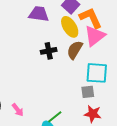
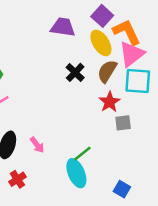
black cross: (49, 51) -> (75, 72), turned -35
cyan square: (97, 73) -> (138, 81), moved
red star: (93, 114) -> (110, 102), moved, turned 30

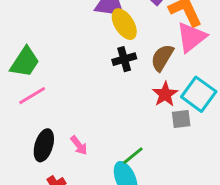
yellow ellipse: (101, 43) -> (124, 24), moved
black cross: (75, 72) -> (124, 59), turned 30
cyan square: (138, 81) -> (199, 94), moved, turned 32

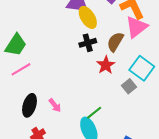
red star: (165, 94) -> (106, 65), moved
gray square: (181, 119) -> (129, 86), turned -32

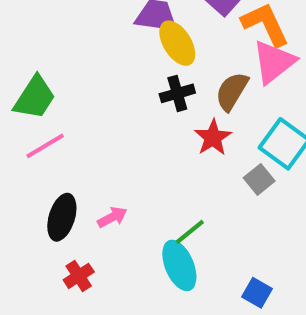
pink arrow: (55, 105) -> (112, 217), turned -80

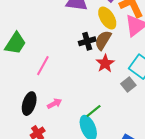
yellow ellipse: (177, 43) -> (107, 18), moved
brown semicircle: (232, 91) -> (103, 40), moved
pink line: (45, 146) -> (43, 66), moved, turned -30

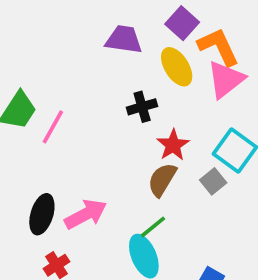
brown semicircle: (103, 40) -> (162, 180), moved
pink line: (43, 66) -> (53, 127), moved
pink arrow: (54, 104) -> (86, 214), size x1.6

